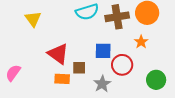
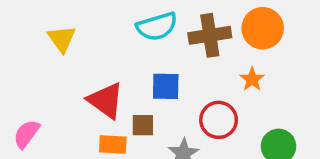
blue square: (103, 51) -> (166, 86), moved

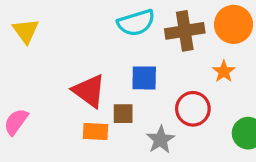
yellow triangle: (62, 39) -> (26, 31), moved

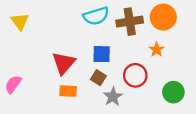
red triangle: (89, 91) -> (64, 63), turned 35
brown square: (123, 114) -> (98, 78), moved, turned 32

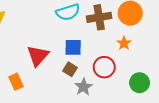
orange rectangle: (68, 91) -> (16, 82), moved, turned 63

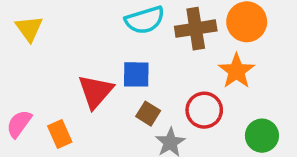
orange star: (124, 43) -> (236, 71), size x1.5
blue square: (73, 47) -> (136, 74), moved

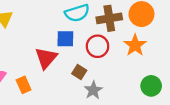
blue square: (136, 74) -> (65, 39), moved
red circle: (204, 110) -> (98, 46), moved

